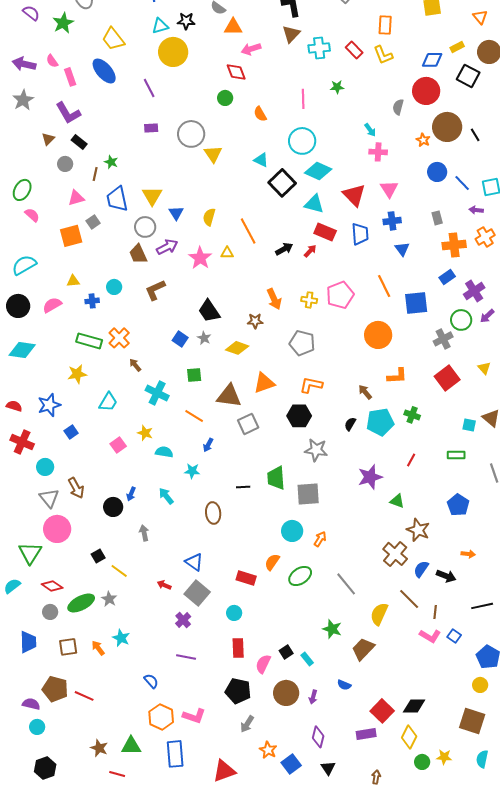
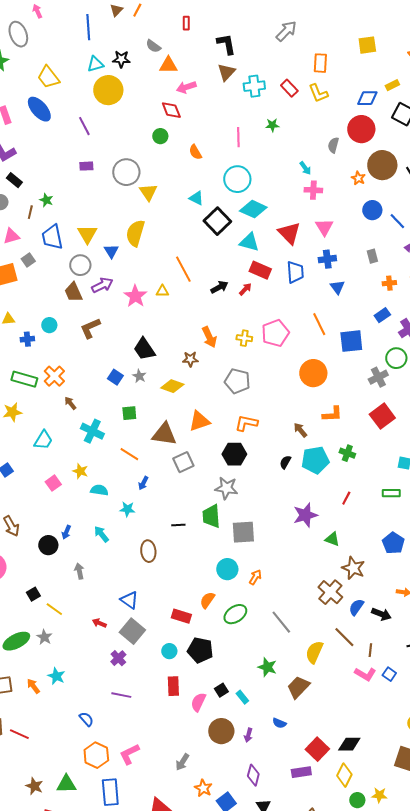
yellow semicircle: (209, 217) -> (135, 233), moved, size x1.5
orange cross: (454, 245) -> (389, 283), size x0.6
gray star: (316, 450) -> (226, 488), moved
black pentagon: (238, 691) -> (200, 650), moved
pink L-shape: (194, 716) -> (129, 754), turned 135

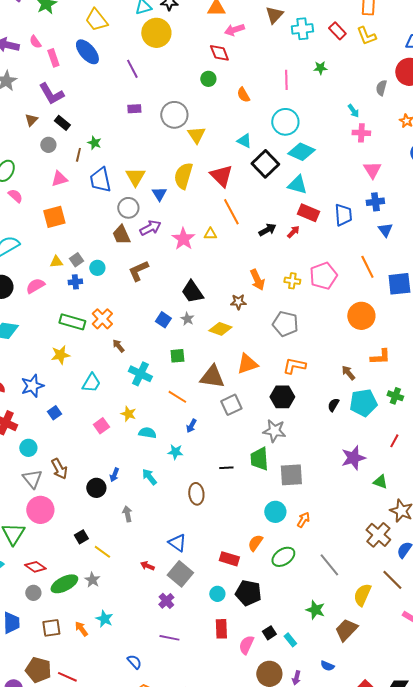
red triangle: (289, 233) -> (221, 176), moved
gray square: (28, 260) -> (76, 260), moved

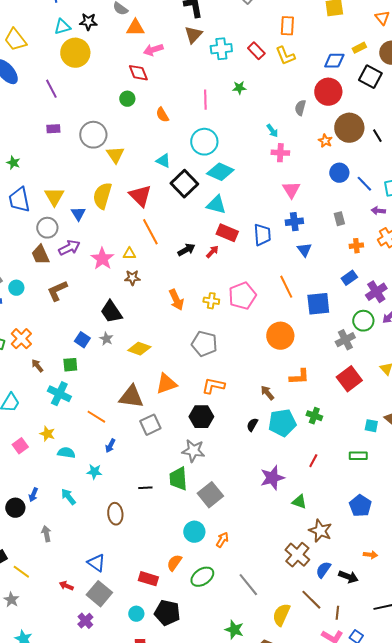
brown star: (238, 302) -> (132, 278), moved
green square: (177, 356) -> (70, 365), moved
gray square: (291, 475) -> (210, 495), turned -35

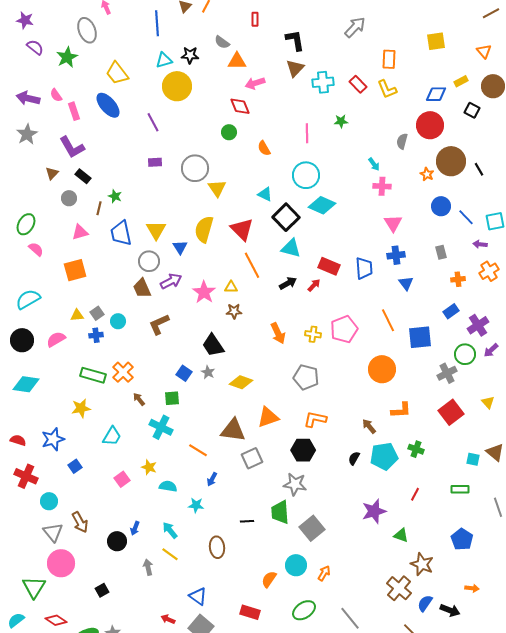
black square: (370, 77) -> (472, 110), size x0.7
cyan triangle: (216, 205) -> (291, 248), moved
orange semicircle: (174, 563) -> (269, 579), moved
yellow line: (21, 572) -> (170, 554), moved

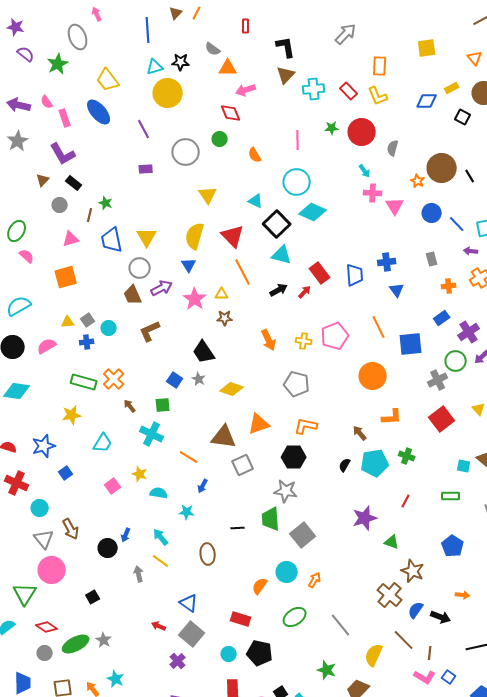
red circle: (430, 125) -> (362, 132), moved
gray circle: (195, 168) -> (186, 152), moved
pink triangle: (393, 223) -> (395, 206), moved
blue triangle: (180, 247) -> (189, 265), moved
red rectangle: (329, 266) -> (320, 273), turned 30

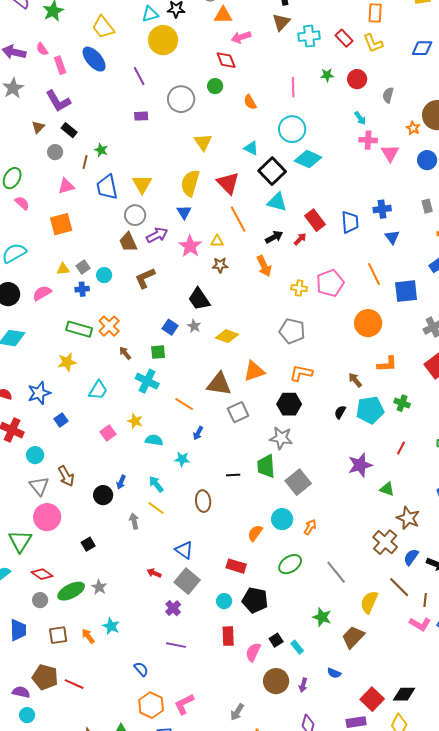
red circle: (362, 132) -> (357, 79), size x0.7
orange arrow: (269, 340) -> (264, 266), moved

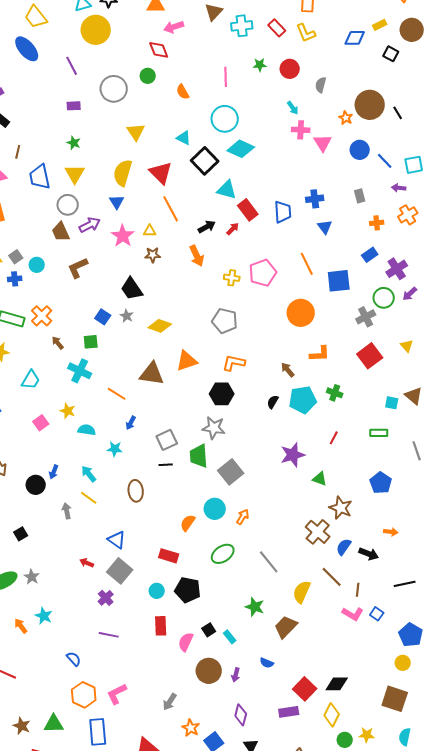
green star: (101, 150) -> (74, 143), moved
cyan triangle: (277, 202) -> (227, 190), moved
gray square: (238, 412) -> (167, 440), moved

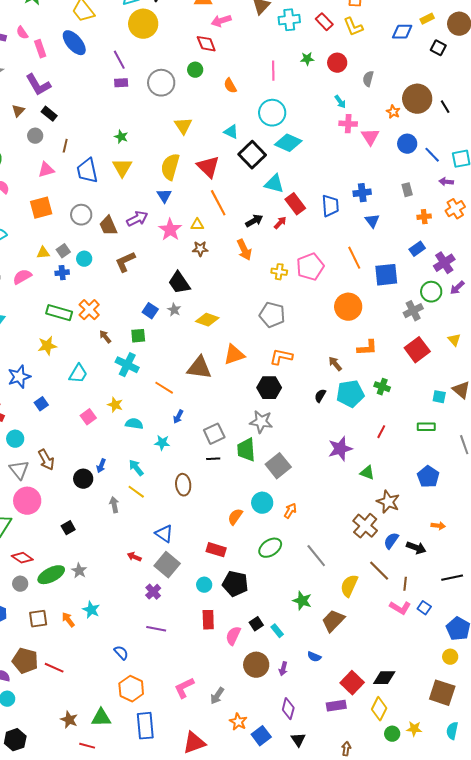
purple rectangle: (74, 106) -> (121, 83), moved
gray circle: (68, 205) -> (81, 215), moved
pink L-shape: (117, 694) -> (184, 688), moved

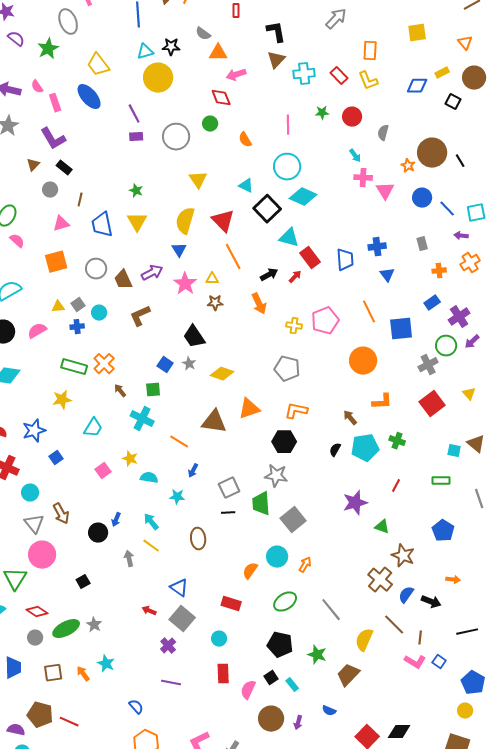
black pentagon: (235, 584) -> (280, 645), moved

